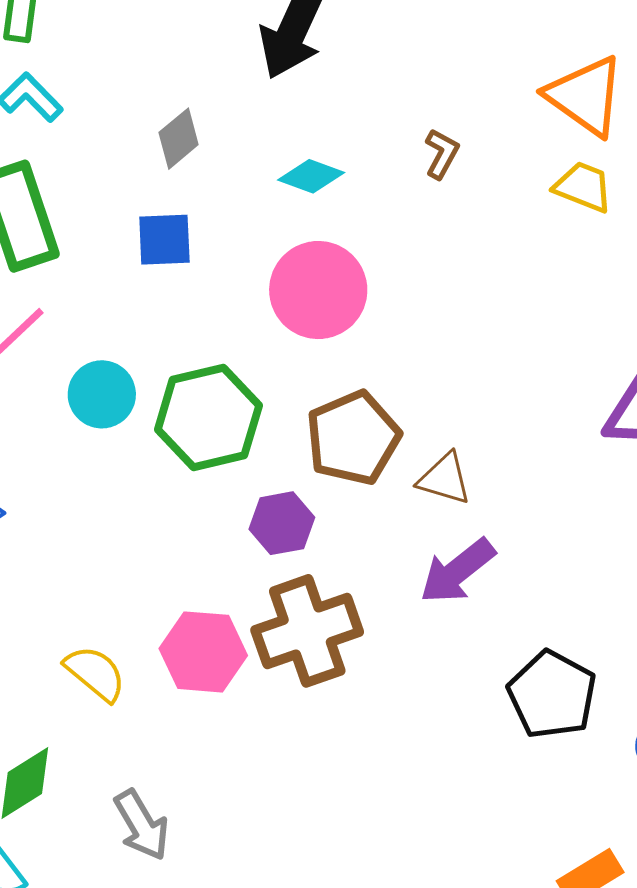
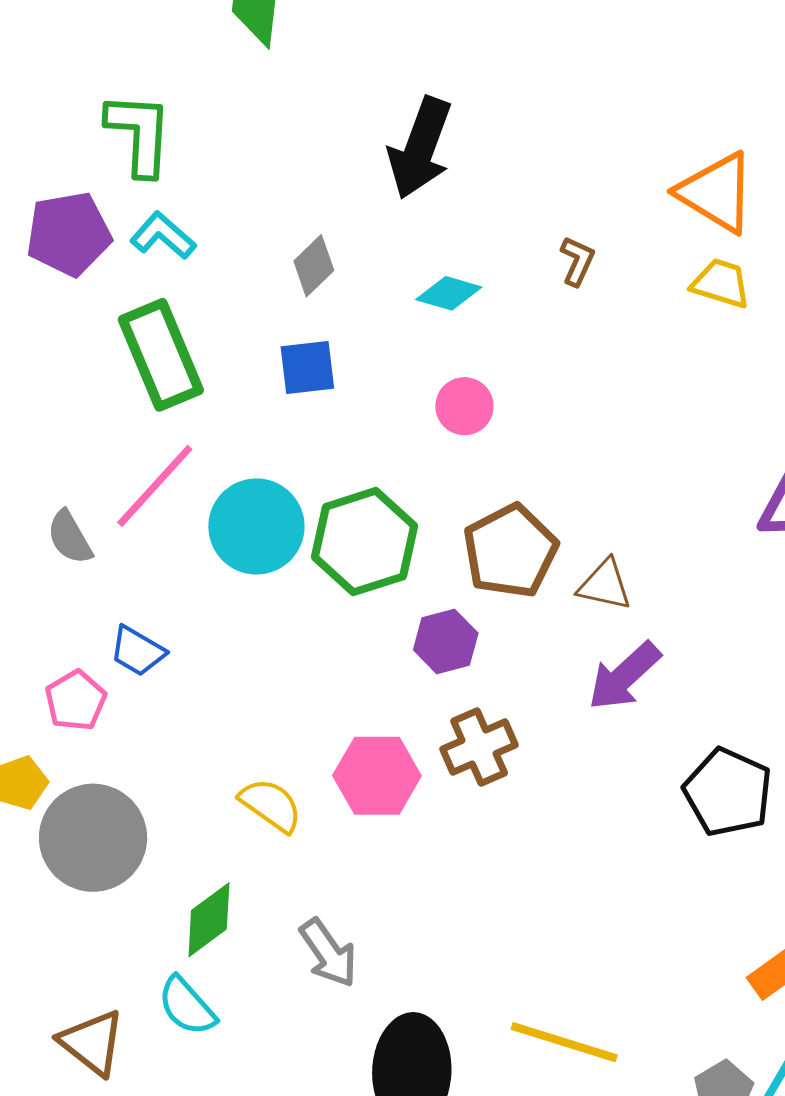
pink circle: (318, 290) -> (464, 406), size x0.6
cyan circle: (102, 394) -> (256, 526), size x1.4
brown cross: (307, 631) -> (479, 747), size x0.7

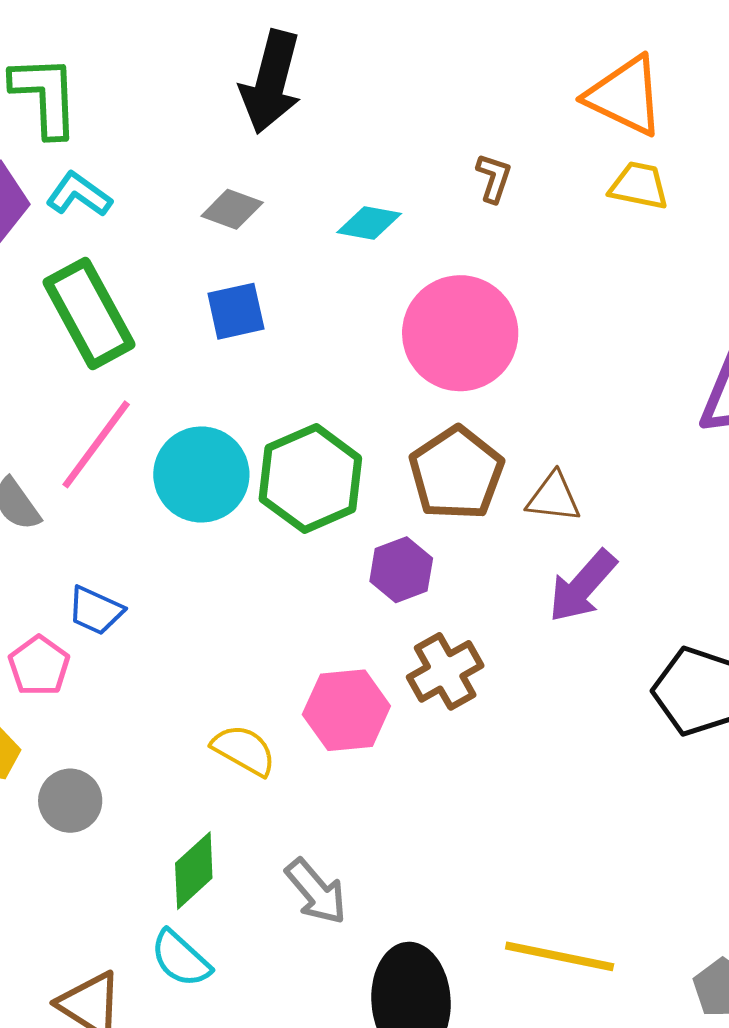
black arrow: (420, 148) -> (271, 82), moved
gray diamond: (314, 266) -> (232, 209), turned 70
pink circle: (464, 406) -> (460, 333), moved, size x2.0
gray circle: (93, 838) -> (70, 801), size x0.6

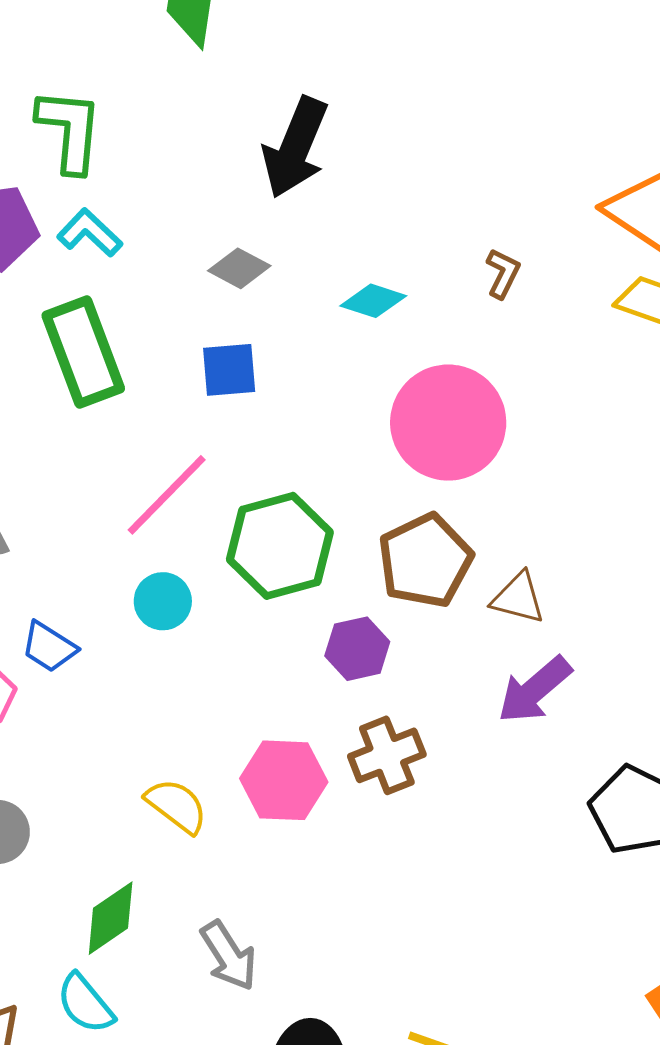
pink line: (96, 444) -> (167, 495), moved
cyan circle: (201, 474) -> (163, 601), moved, size x0.6

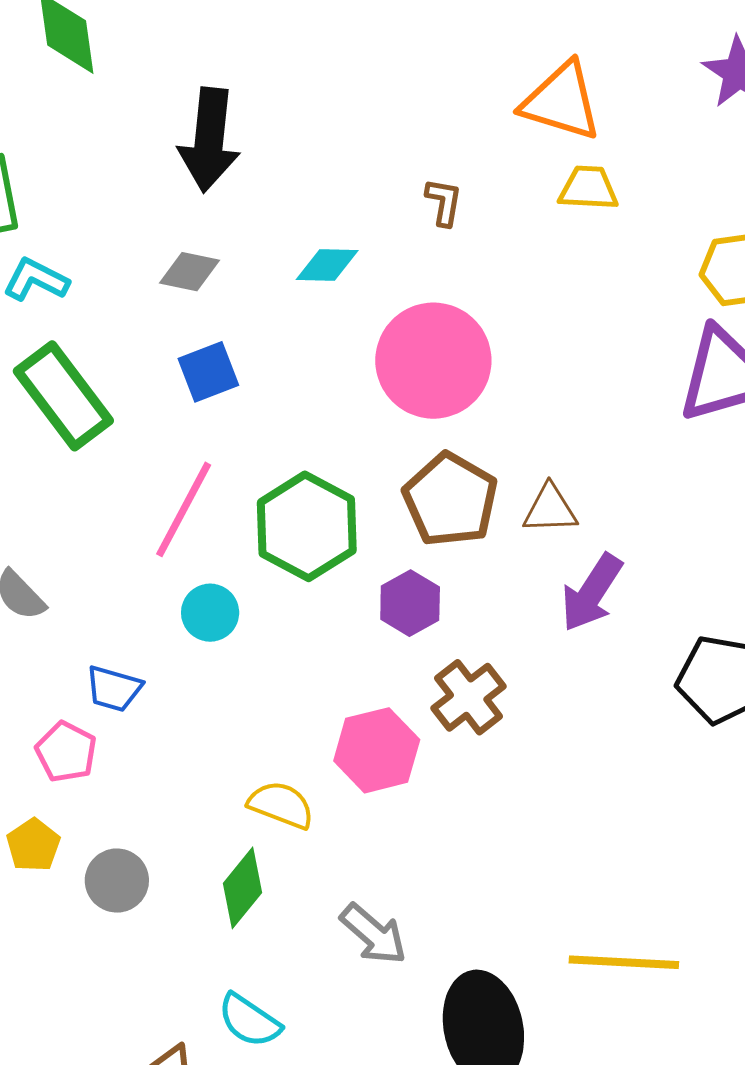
green diamond: (111, 918) -> (243, 888), moved

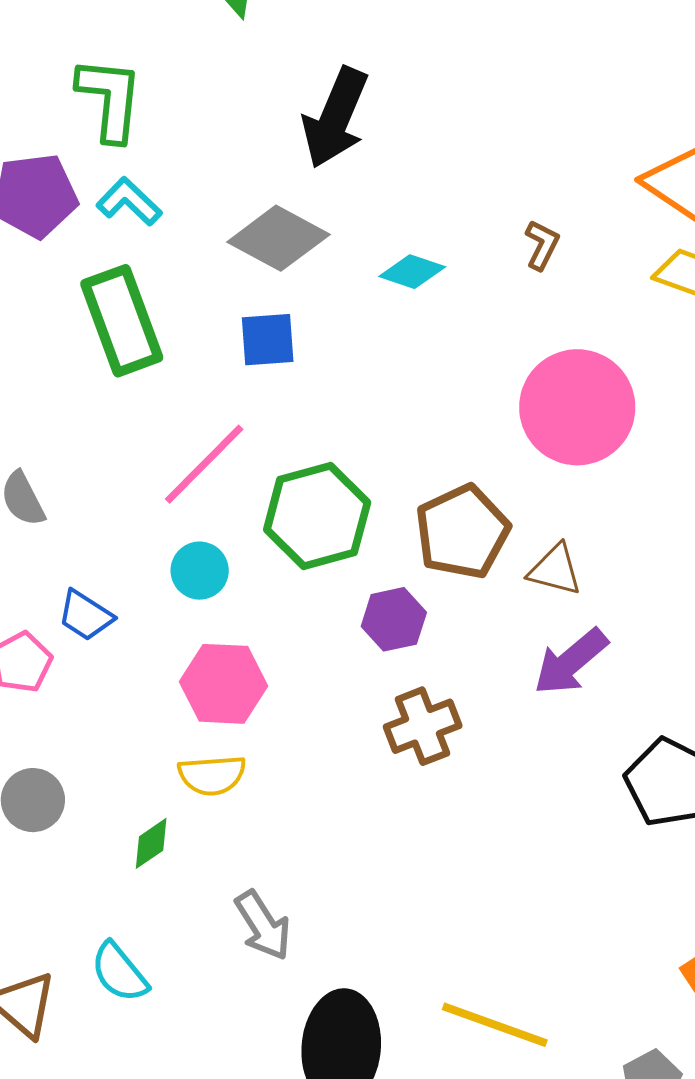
gray diamond: (190, 272) -> (278, 238), size x1.6
pink circle: (433, 361) -> (577, 407), moved
pink hexagon: (377, 750) -> (223, 684), moved
yellow semicircle: (281, 805) -> (212, 775), turned 138
green diamond: (243, 888) -> (151, 843), size x0.7

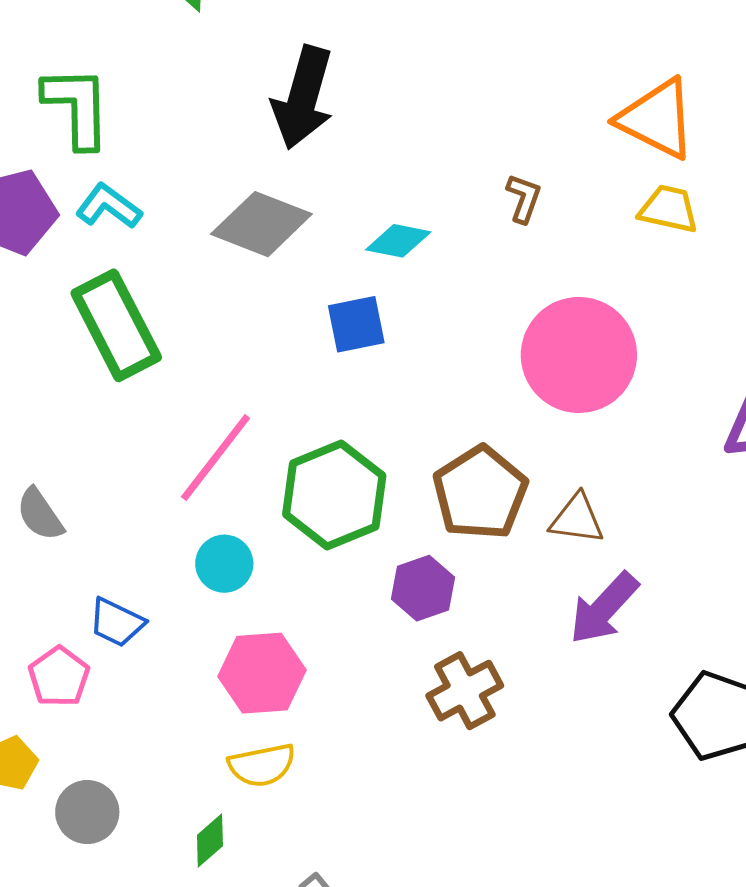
blue square: (268, 340) -> (356, 324), moved

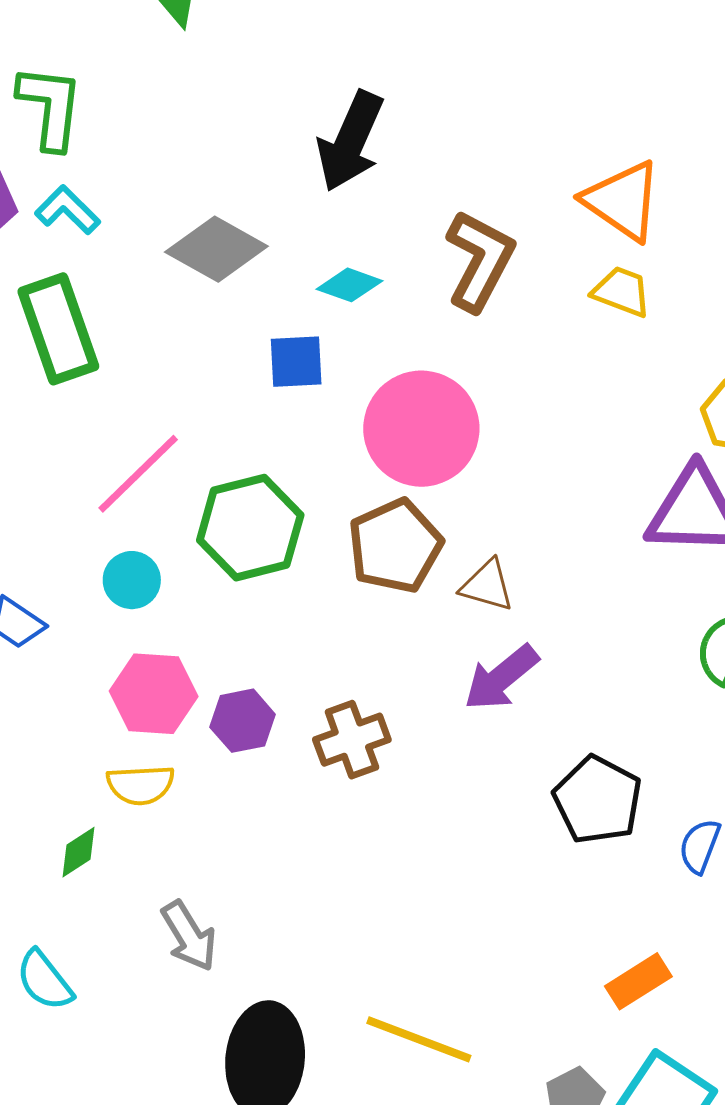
black arrow: (303, 98) -> (350, 141), moved
brown L-shape: (524, 198) -> (480, 261), size x2.0
pink circle: (579, 355) -> (421, 429), moved
purple hexagon: (423, 588) -> (243, 721), moved

